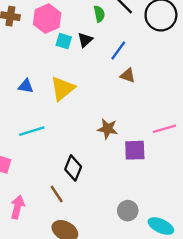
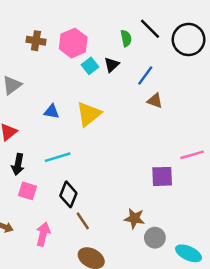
cyan square: (64, 41) -> (90, 66), turned 35
brown star: (108, 129) -> (134, 218), moved
black diamond: (73, 168) -> (68, 194), moved

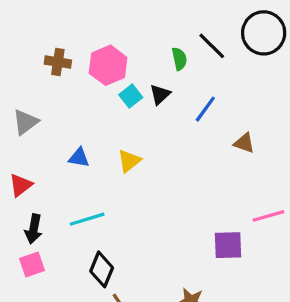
black circle: (189, 39) -> (264, 33), moved
brown triangle: (155, 101) -> (244, 143), moved
yellow triangle: (89, 114) -> (129, 161), size x0.7
pink square: (28, 191) -> (32, 265), moved, turned -36

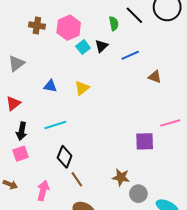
blue line: (205, 109) -> (130, 55), turned 30

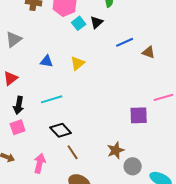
blue line: (130, 55) -> (125, 42), moved
black diamond: (65, 157) -> (61, 130), turned -65
brown star: (121, 177) -> (116, 150), turned -30

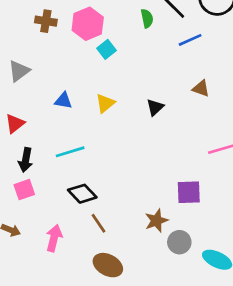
black triangle: (97, 22) -> (155, 107), moved
blue line: (125, 42) -> (190, 40), moved
purple square: (139, 115) -> (189, 192), moved

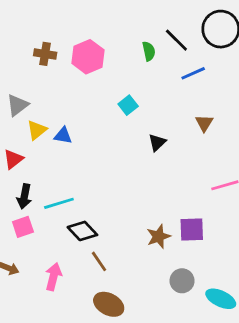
cyan square: (107, 49) -> (128, 105), moved
brown triangle: (201, 88) -> (204, 123), turned 42
yellow triangle: (105, 103) -> (37, 130), moved
cyan line: (70, 152) -> (59, 203), moved
brown star: (156, 221) -> (159, 237), moved

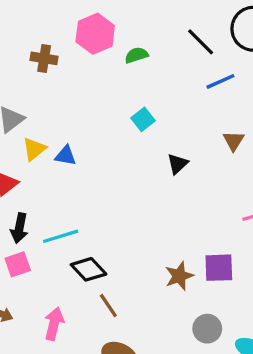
green semicircle: (149, 51) -> (136, 55), moved, turned -96
pink hexagon: (88, 57) -> (95, 34), moved

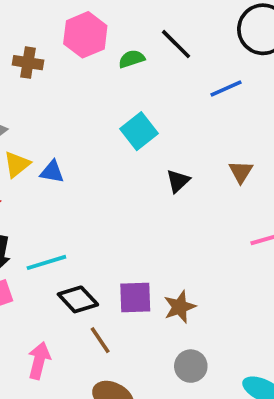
black line: (201, 42) -> (176, 44), moved
cyan square: (143, 119) -> (139, 131), size x1.4
brown triangle: (234, 141) -> (241, 172), moved
purple square: (219, 268) -> (135, 298), moved
gray circle: (207, 329) -> (191, 366), moved

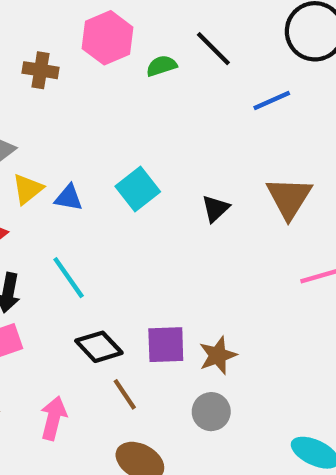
cyan square: (139, 131) -> (138, 189), moved
brown triangle: (241, 172) -> (289, 198), size x1.6
cyan line: (46, 262) -> (69, 278), moved, turned 72
gray circle: (191, 366) -> (211, 412), moved

